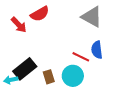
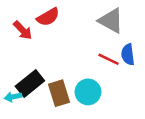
blue semicircle: (97, 50) -> (128, 54), moved
red line: (81, 57) -> (109, 59), moved
brown rectangle: (49, 77) -> (59, 93), size x1.5

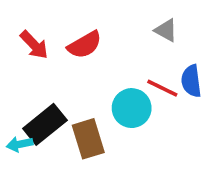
red semicircle: (48, 17) -> (85, 45), moved
gray triangle: (111, 21) -> (166, 30), size x0.6
cyan circle: (88, 92) -> (132, 108), moved

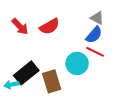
blue semicircle: (191, 81) -> (94, 35), moved, turned -132

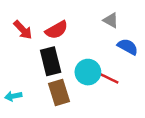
blue semicircle: (94, 35) -> (128, 47), moved, turned -102
red line: (95, 52) -> (108, 78), moved
black rectangle: (26, 73) -> (51, 61), moved, turned -65

